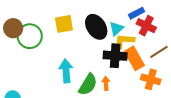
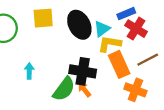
black cross: (115, 56) -> (83, 71), moved
cyan arrow: (66, 71) -> (29, 71), moved, size x0.6
orange arrow: (106, 83) -> (84, 90), turned -40

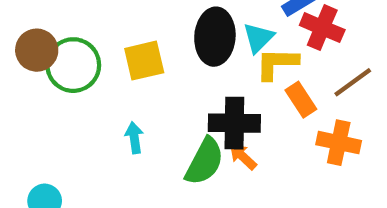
yellow square: (43, 18) -> (144, 61), moved
black ellipse: (79, 25) -> (215, 37), turned 40
orange rectangle: (119, 64) -> (301, 100), size x0.7

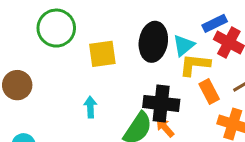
brown circle: (37, 50) -> (17, 85), moved
green circle: (73, 65) -> (56, 28), moved

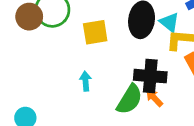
cyan triangle: (184, 45) -> (169, 22), turned -40
brown circle: (17, 85) -> (29, 17), moved

